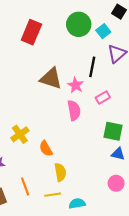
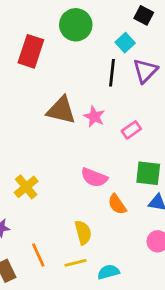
green circle: (79, 24) -> (76, 25), moved
black line: (92, 67) -> (112, 73), moved
pink semicircle: (74, 110) -> (94, 177), moved, turned 126
orange semicircle: (46, 149) -> (117, 204), moved

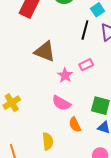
pink star: (94, 117) -> (65, 75), moved
pink rectangle: (131, 130) -> (86, 65), moved

